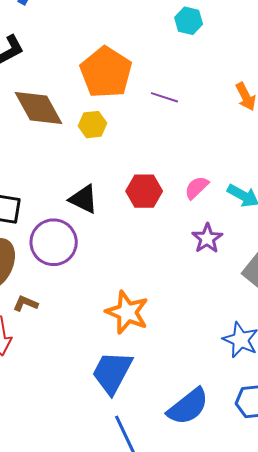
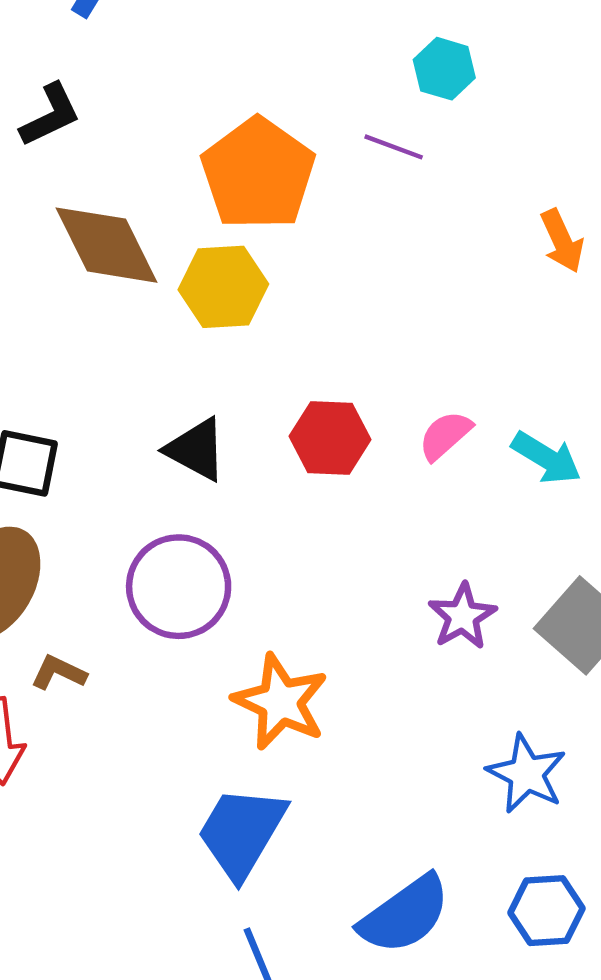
purple line: (164, 97) -> (394, 147), moved
yellow hexagon: (92, 125) -> (223, 287), size x1.4
purple star: (207, 238) -> (462, 616), moved
purple circle: (54, 242) -> (179, 587), moved

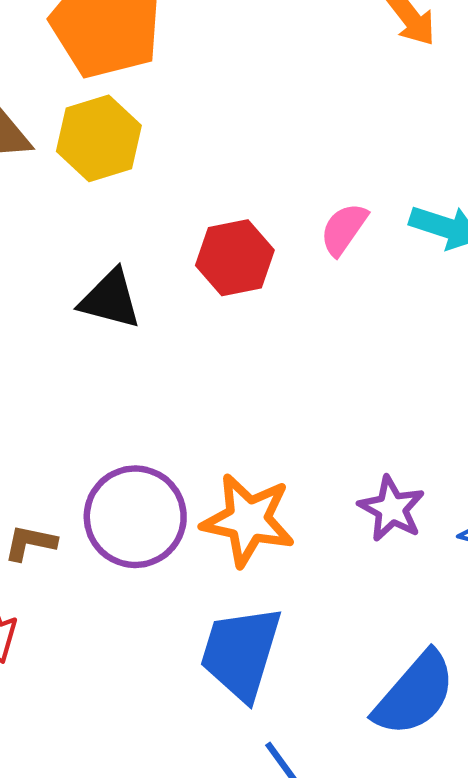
purple circle: (179, 587) -> (135, 517), moved
purple star: (462, 616) -> (392, 509), moved

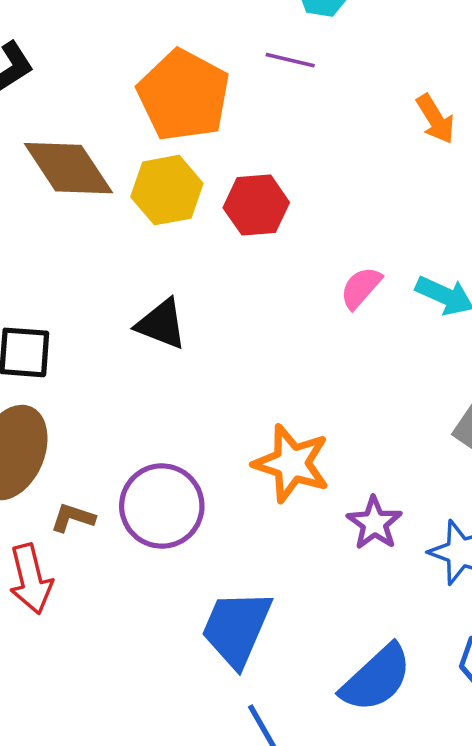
red hexagon: (235, 258) -> (256, 205), moved
orange star: (248, 520) -> (292, 463), moved

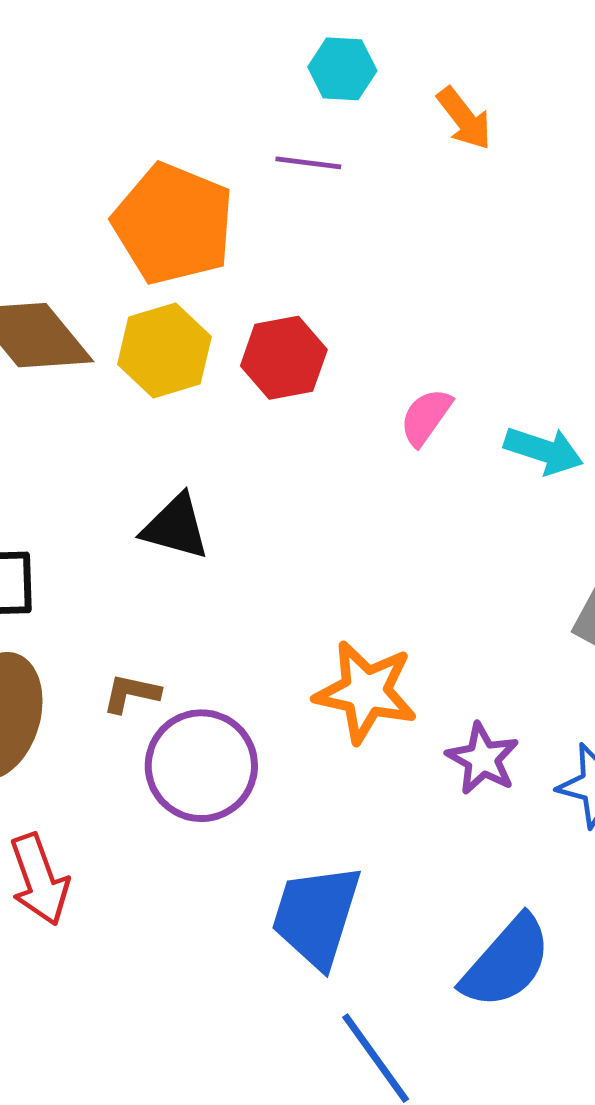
orange arrow: (435, 119) -> (464, 118), moved
pink semicircle: (361, 288) -> (426, 417), moved
brown L-shape: (73, 518) -> (131, 693), moved

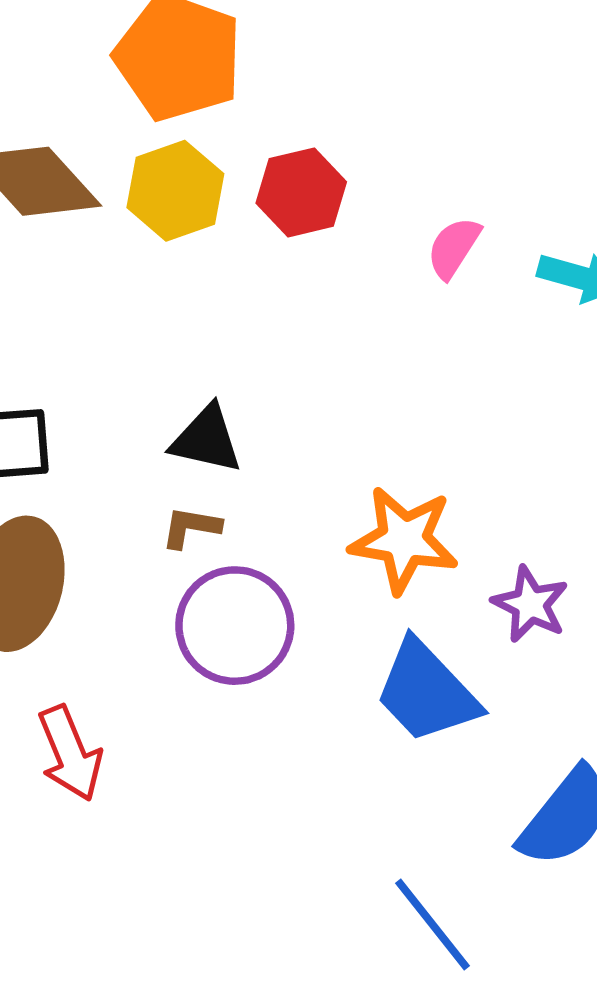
black triangle: (176, 527) -> (206, 439), moved
brown L-shape: (131, 693) -> (191, 527), moved
blue trapezoid: (316, 916) -> (427, 692), moved, turned -58

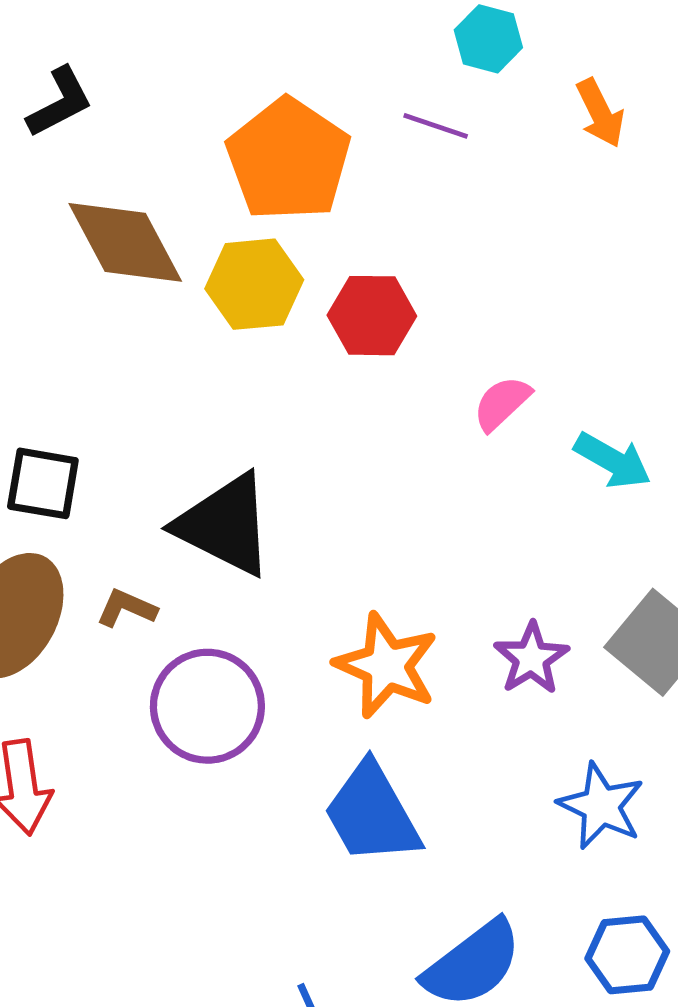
black triangle: (206, 439) -> (225, 525), size x1.5
brown L-shape: (191, 527) -> (126, 608), moved
purple star: (530, 604) -> (531, 658), moved

